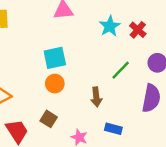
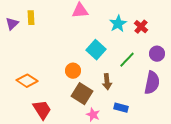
cyan square: (55, 58) -> (96, 50), moved, turned -36
brown square: (49, 119) -> (82, 94), moved, size x1.5

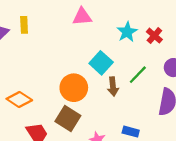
orange circle: (73, 71) -> (74, 88), size x1.5
brown arrow: (107, 82) -> (113, 87), moved
brown square: (82, 94) -> (68, 119), moved

